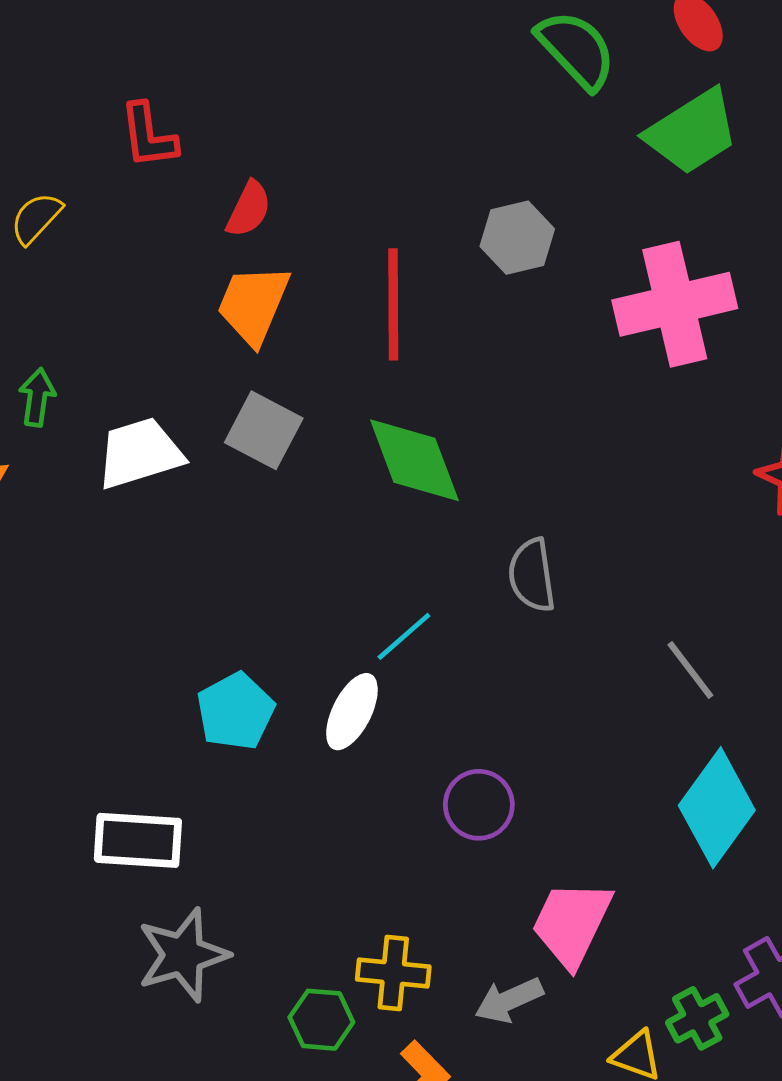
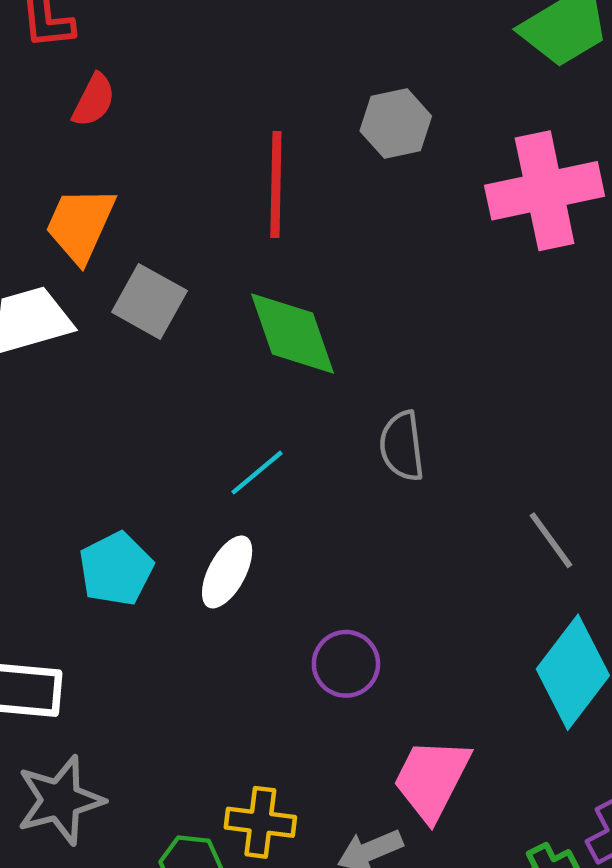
red semicircle: (249, 209) -> (94, 100), moved
orange trapezoid: (253, 304) -> (80, 225), moved
cyan line: (404, 636) -> (257, 473), moved

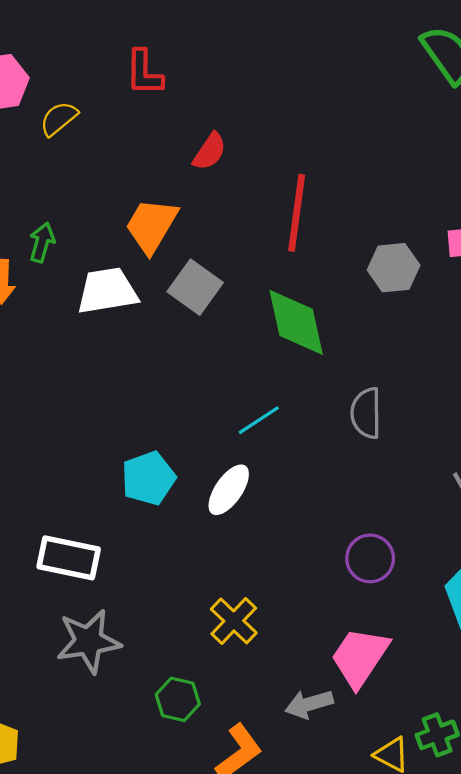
red semicircle: (94, 100) -> (210, 151), moved
gray hexagon: (396, 124) -> (394, 268), moved
purple circle: (346, 664) -> (370, 558), moved
yellow cross: (260, 822) -> (234, 621), moved, turned 30

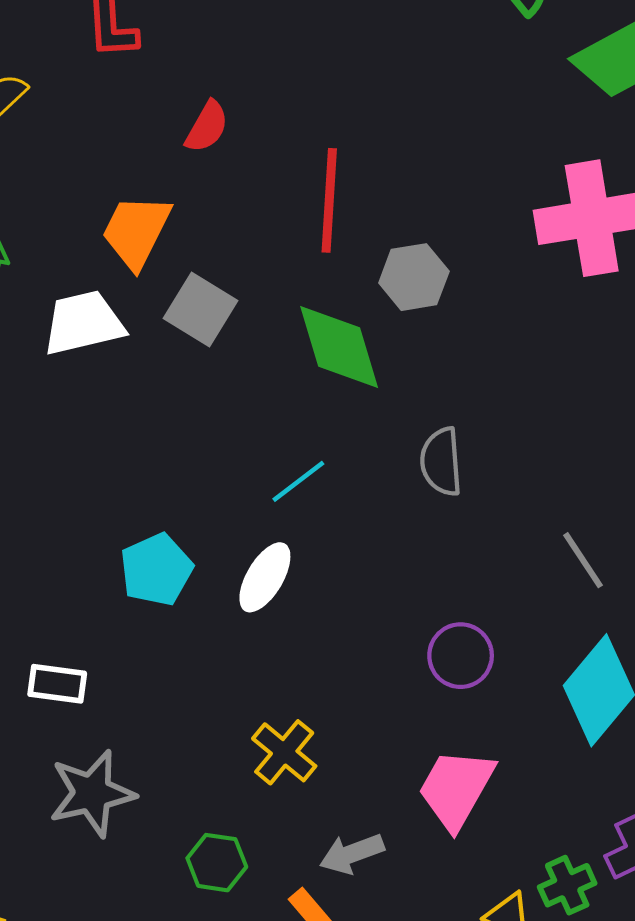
gray hexagon: (394, 268) -> (414, 277), moved
white rectangle: (69, 558) -> (57, 684), size x0.7
gray arrow: (309, 704) -> (352, 854), moved

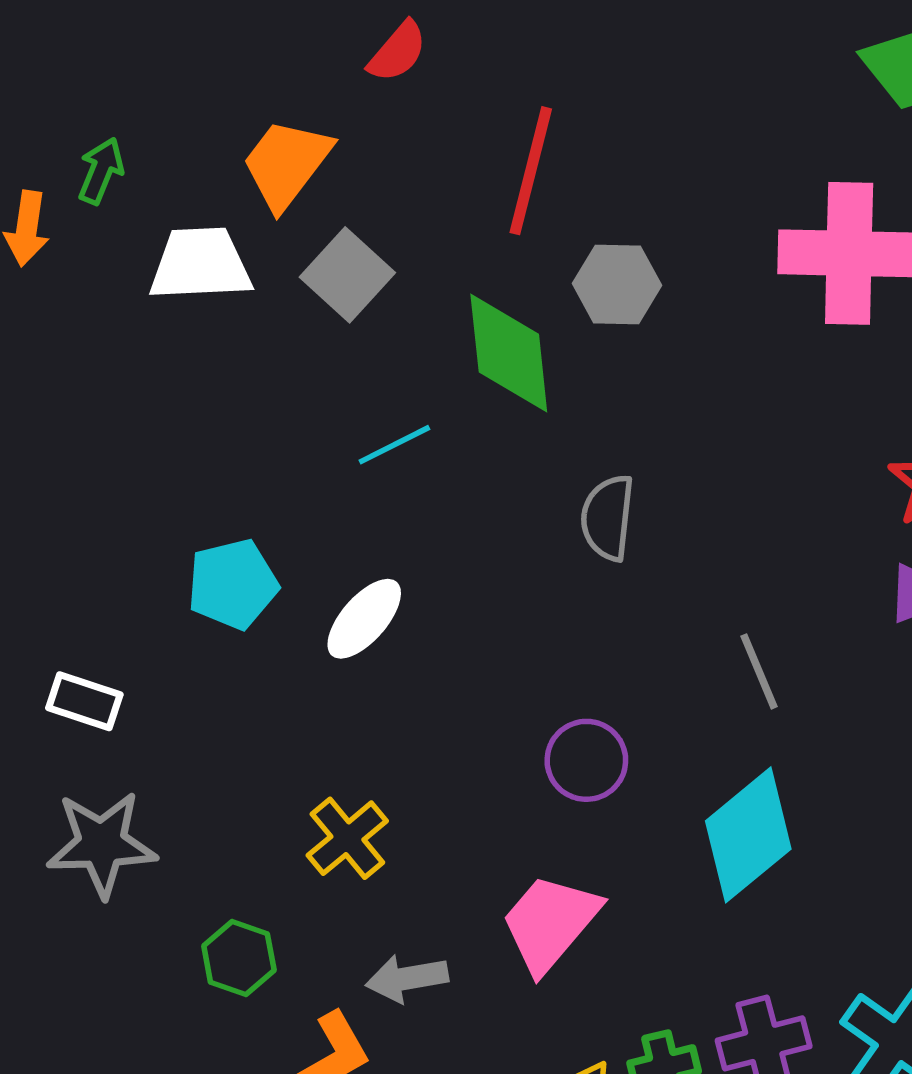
cyan line: (298, 481) -> (394, 445), moved

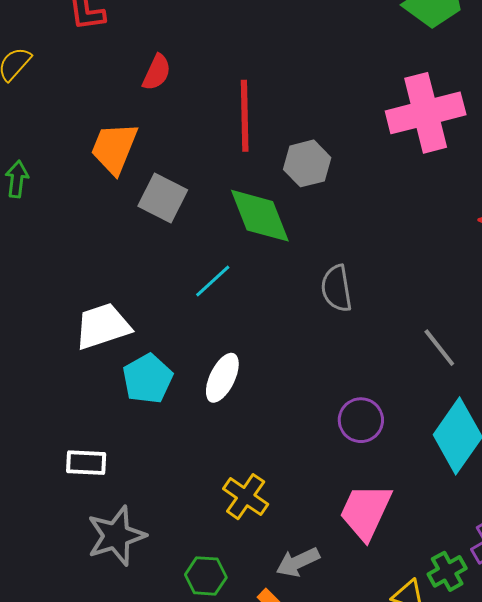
white trapezoid: (200, 264) -> (103, 326), moved

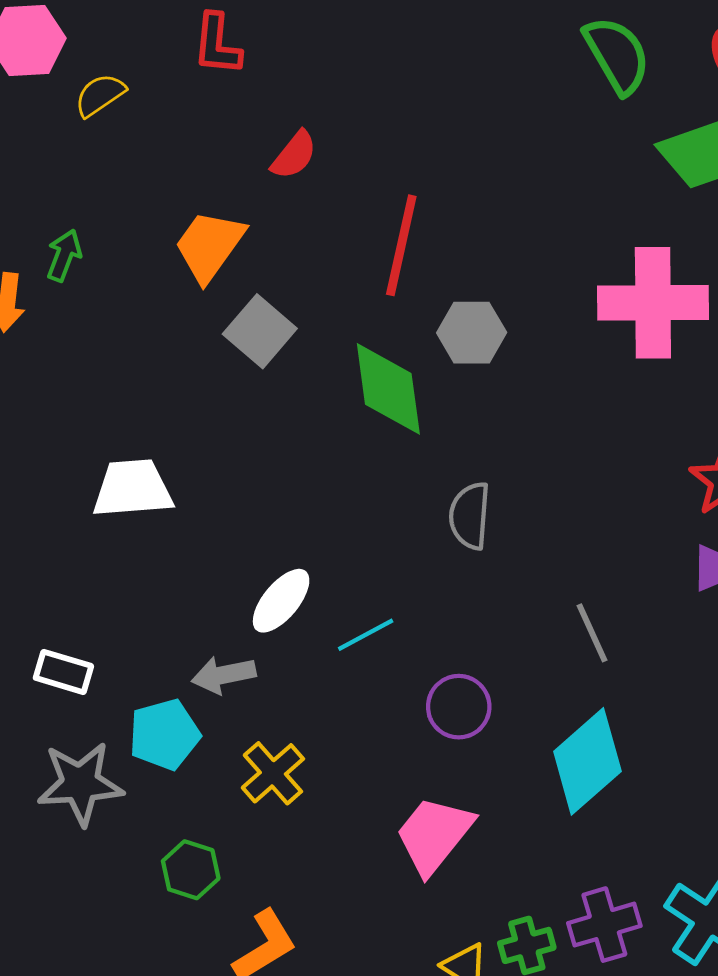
cyan line: (213, 281) -> (366, 635), moved
cyan pentagon: (148, 379) -> (164, 735), moved
gray arrow: (298, 562) -> (224, 675), moved

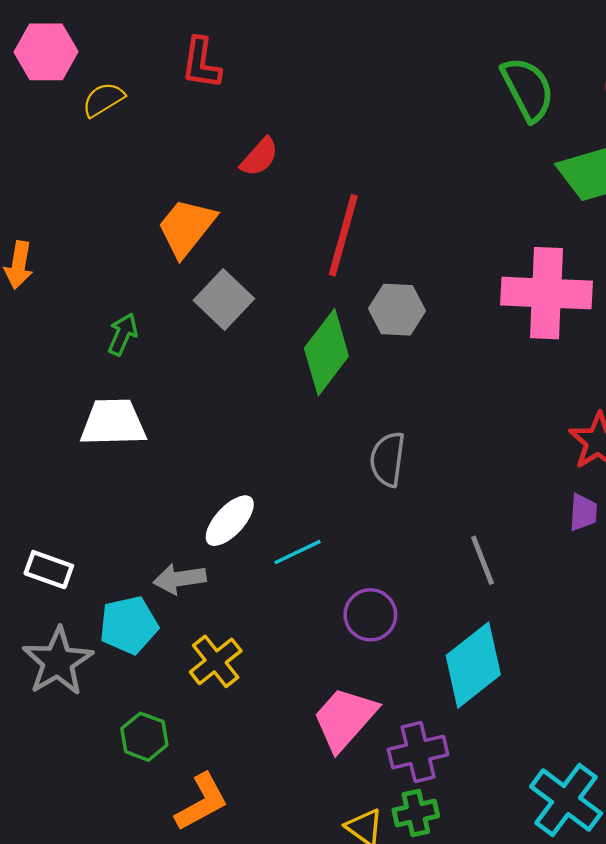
green arrow: (64, 255) -> (123, 334), moved
green diamond: (388, 389) -> (326, 352), turned 42
gray star: (80, 784) -> (58, 661), turned -30
purple cross: (604, 925) -> (418, 752), moved

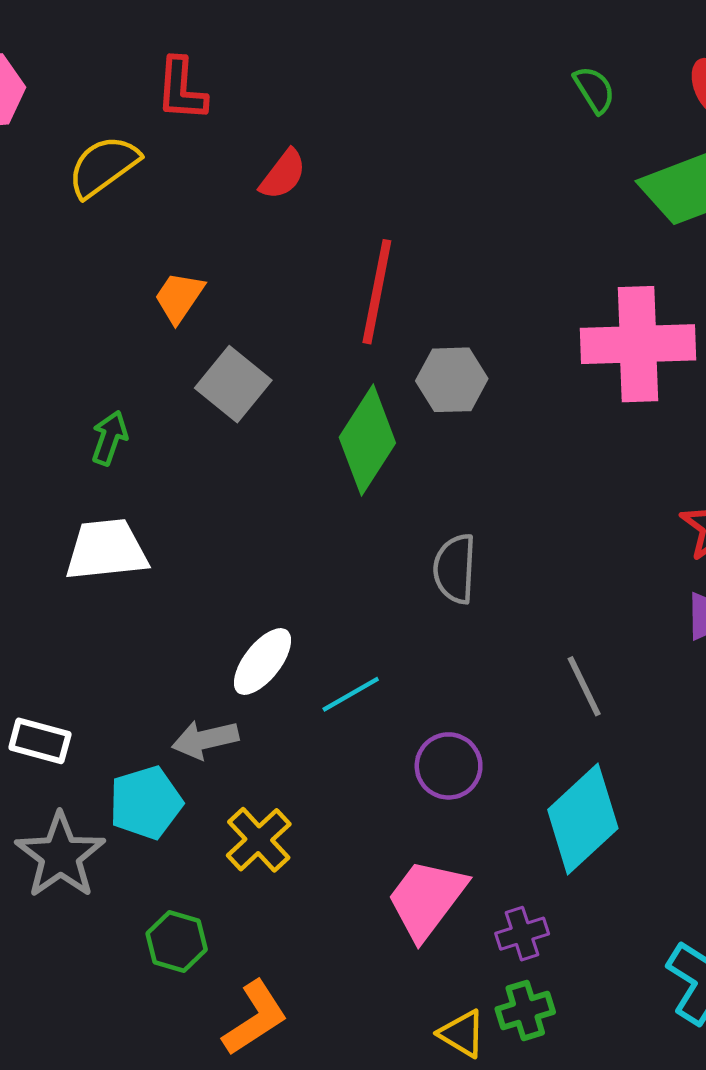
green semicircle: (528, 89) -> (594, 90), size x0.6
yellow semicircle: (103, 100) -> (104, 166), moved, size x1.4
red semicircle: (259, 157) -> (283, 175), moved
orange trapezoid: (186, 227) -> (179, 297), size x0.7
purple cross: (418, 752) -> (522, 934), size x0.7

